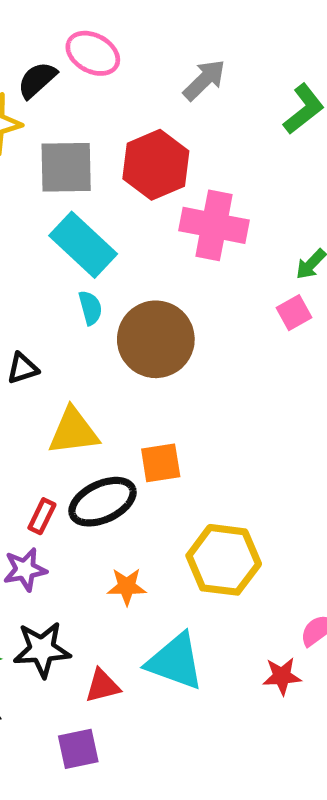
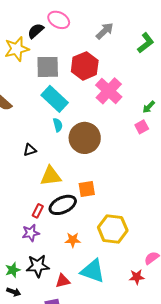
pink cross: (214, 225) -> (109, 91), turned 32

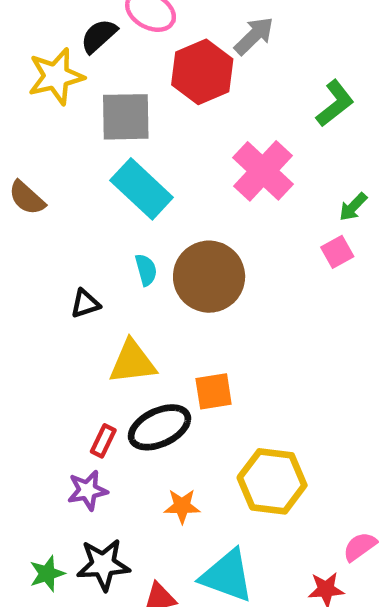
green L-shape: (146, 43) -> (335, 103), moved
red hexagon: (85, 66) -> (202, 72), moved
cyan semicircle: (58, 125) -> (146, 270), moved

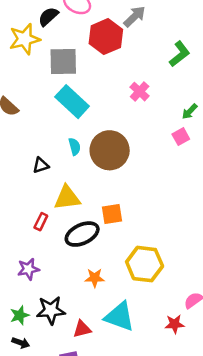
pink cross: (263, 171) -> (140, 92), size x0.6
red rectangle: (103, 441) -> (41, 222), moved
purple star: (88, 490) -> (28, 269), moved

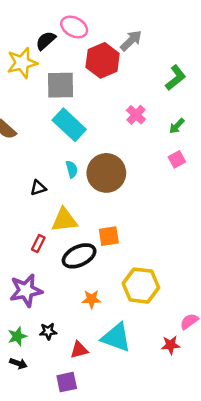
green arrow: (190, 112) -> (177, 126), moved
purple star: (28, 269) -> (26, 291), size x1.5
black star: (51, 310) -> (48, 331), size x0.6

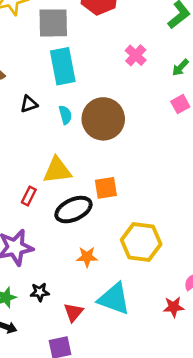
cyan rectangle: (69, 125) -> (63, 66), turned 36
black triangle: (38, 188) -> (29, 104), moved
red triangle: (79, 350) -> (73, 312), turned -36

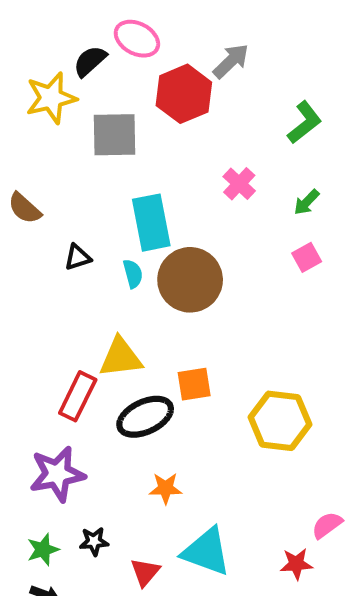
cyan rectangle: (63, 66) -> (151, 223), moved
red rectangle: (29, 196) -> (78, 396), size x1.6
yellow hexagon: (141, 242) -> (280, 421), moved

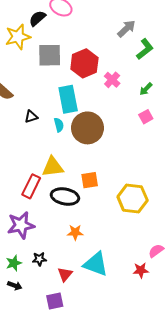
gray arrow: (231, 61) -> (126, 29), moved
red hexagon: (184, 94) -> (84, 63), moved
black ellipse: (145, 417) -> (65, 197), turned 36

